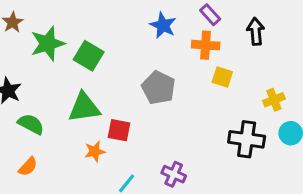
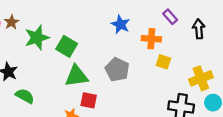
purple rectangle: (210, 15) -> (170, 17), moved
black arrow: (256, 31) -> (199, 29), moved
yellow cross: (274, 100) -> (201, 78), size x1.5
green triangle: (84, 107) -> (76, 76), moved

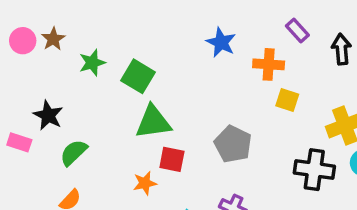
green star: (37, 38) -> (92, 63), size x0.7
gray pentagon: (117, 70) -> (233, 144), moved
green semicircle: (25, 96) -> (74, 153), turned -72

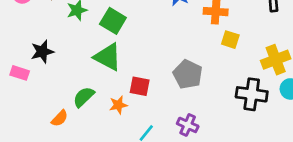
black star: (48, 115) -> (42, 52), turned 30
green triangle: (153, 122) -> (108, 57), moved, turned 36
green semicircle: (74, 153) -> (84, 97), moved

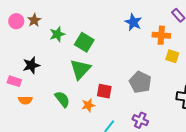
green triangle: (108, 57) -> (80, 69), turned 45
green semicircle: (84, 97) -> (62, 99), turned 96
orange semicircle: (60, 118) -> (25, 100), moved, turned 48

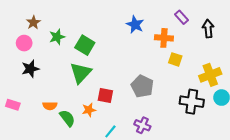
pink circle: (16, 21) -> (24, 43), moved
pink rectangle: (14, 81) -> (13, 105), moved
green semicircle: (62, 99) -> (67, 118), moved
orange semicircle: (25, 100) -> (50, 106), moved

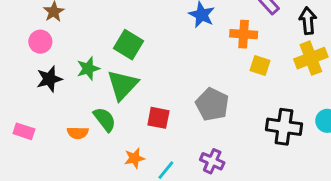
green star: (57, 37) -> (88, 69), moved
yellow cross: (210, 75) -> (311, 58), moved
orange star: (89, 110) -> (134, 158), moved
green semicircle: (67, 118) -> (105, 119), moved

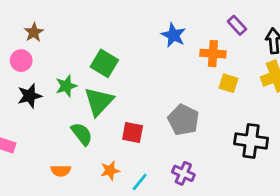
orange semicircle: (78, 133) -> (61, 171), moved

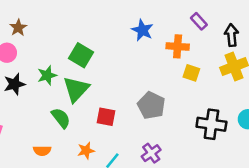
purple cross: (183, 173) -> (151, 153), turned 30

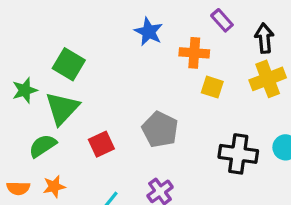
red square: (106, 117) -> (101, 144), turned -36
green semicircle: (61, 118) -> (43, 146), turned -85
orange star: (86, 151) -> (54, 187), moved

